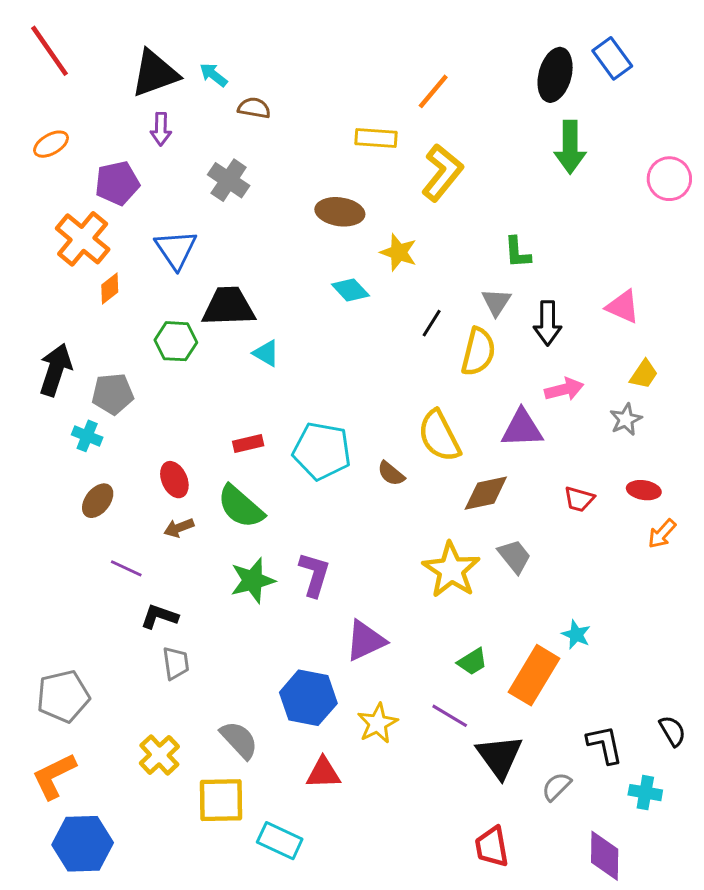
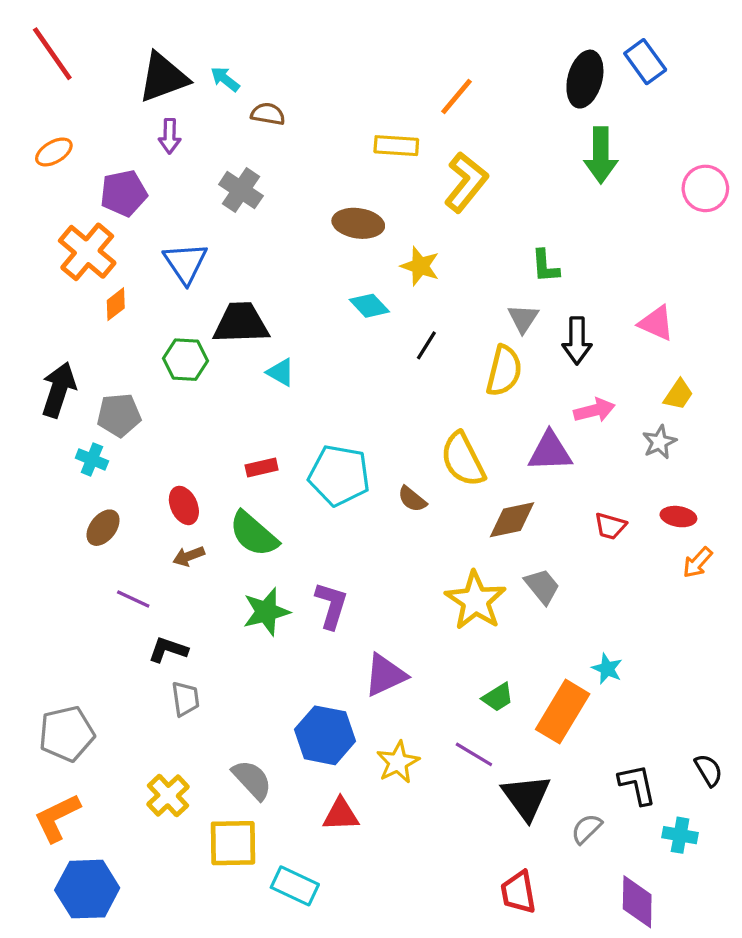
black line: (432, 323) -> (426, 345), moved

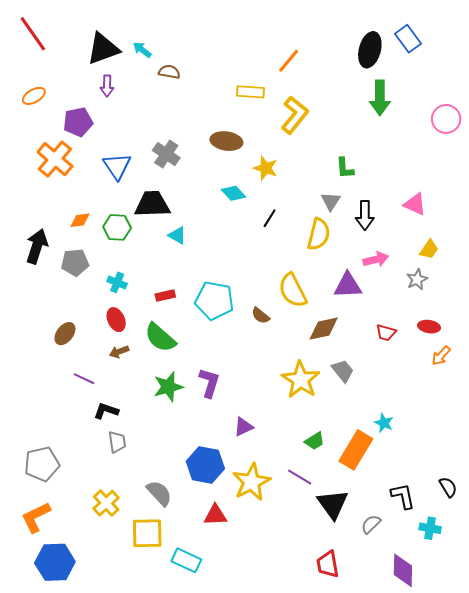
gray cross: (241, 190) -> (166, 154), moved
orange diamond: (116, 304) -> (80, 220), moved, turned 30
cyan cross: (92, 459) -> (117, 282), moved
purple triangle: (385, 675) -> (243, 427), size x0.7
yellow star: (398, 762) -> (252, 482), size x1.4

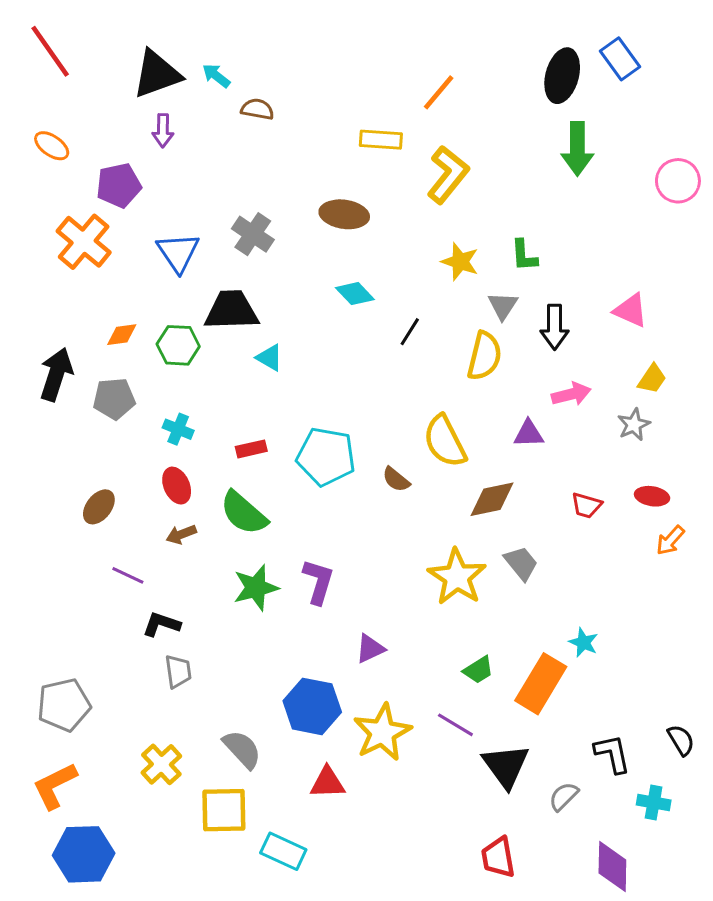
orange ellipse: (34, 96) -> (52, 146), turned 65
yellow star: (266, 168) -> (460, 262), moved
purple triangle: (348, 285) -> (529, 434), size x0.7

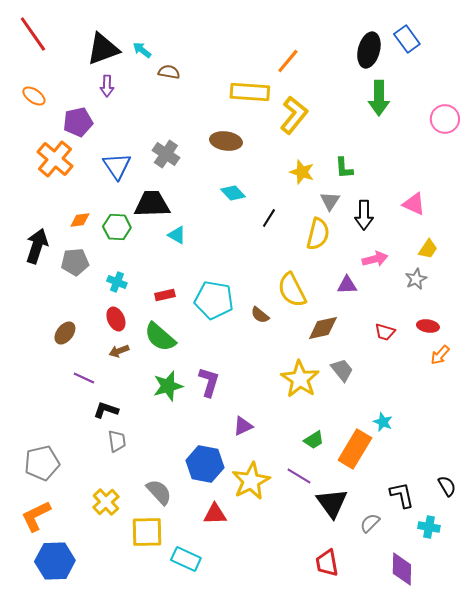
yellow rectangle: (381, 140) -> (250, 92), size x1.4

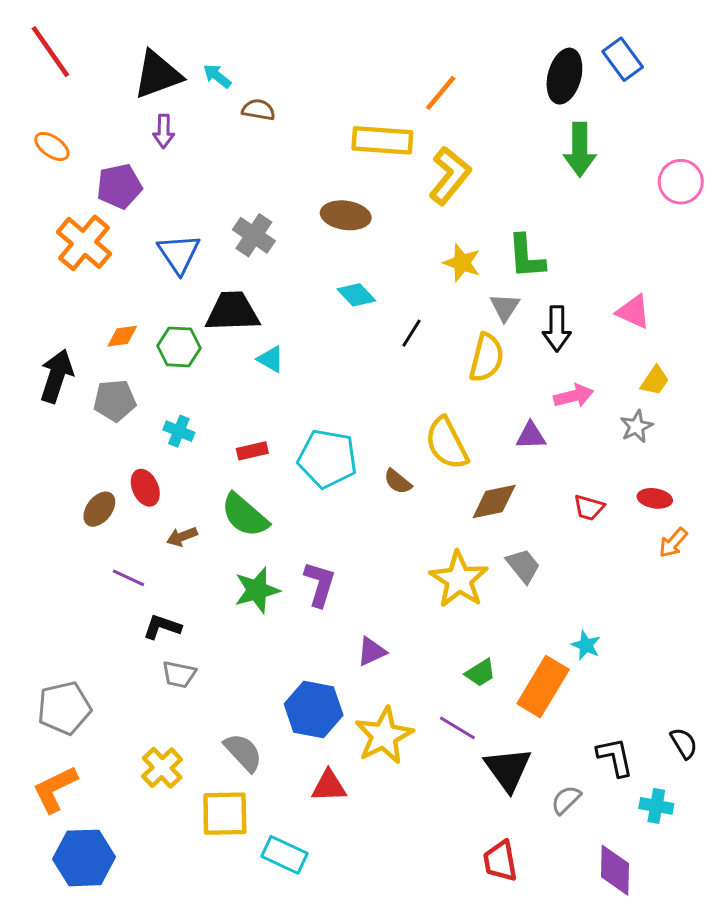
green L-shape: (344, 168) -> (526, 257), size x1.4
red ellipse: (116, 319) -> (145, 488), moved
gray trapezoid: (117, 441) -> (179, 674), turned 110

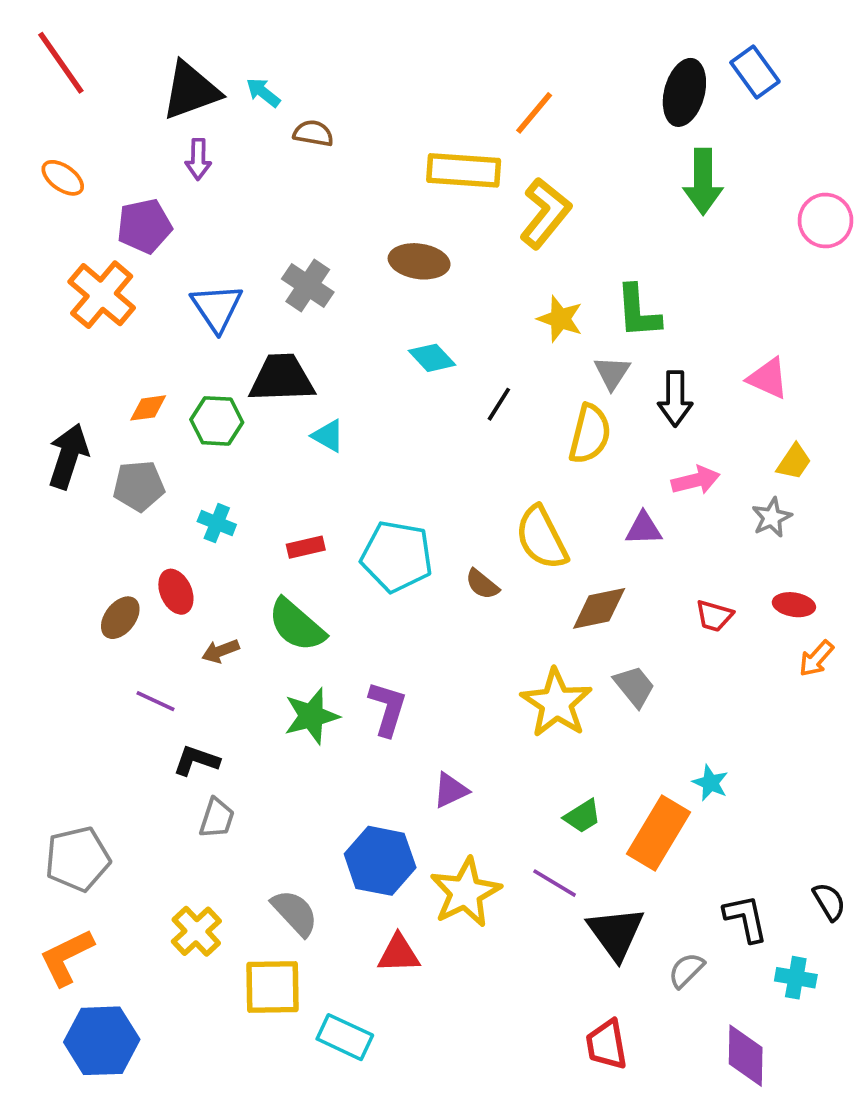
gray trapezoid: (179, 674) -> (217, 818), turned -84

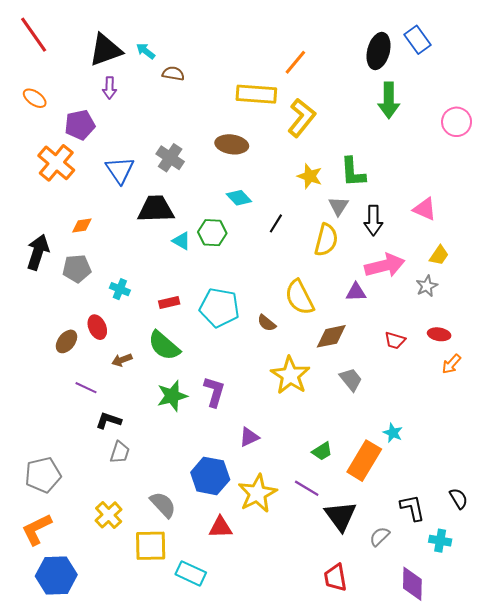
green hexagon: (217, 421) -> (212, 233), moved
pink arrow: (696, 480) -> (385, 266), size x1.5
yellow star: (556, 703) -> (290, 375), moved

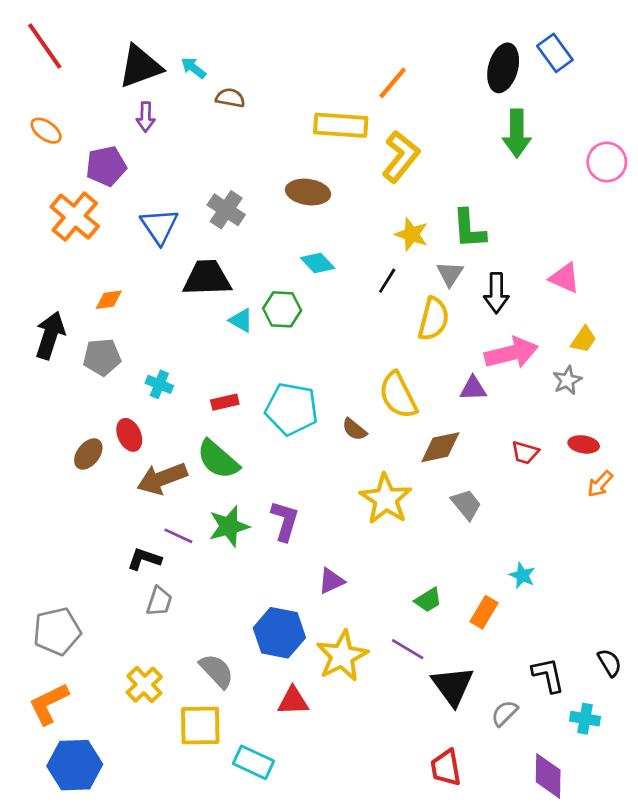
black line: (276, 223) -> (387, 281), moved
brown arrow: (122, 360) -> (162, 479), size x1.8
purple line: (86, 388) -> (178, 536), moved
orange rectangle: (364, 461) -> (484, 612), size x0.6

